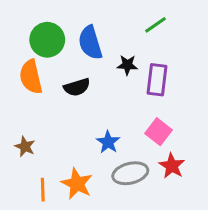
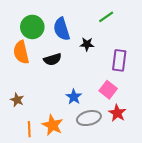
purple rectangle: (157, 80) -> (119, 60), moved

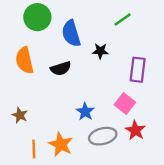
green circle: (32, 27) -> (37, 17), moved

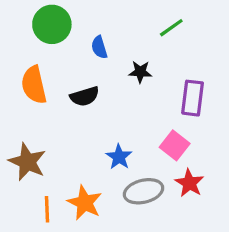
blue semicircle: (71, 33) -> (99, 47), size x0.6
brown star: (20, 115) -> (27, 162), size x1.6

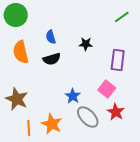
green circle: (52, 24) -> (16, 15), moved
green line: (171, 28) -> (122, 17), moved
blue semicircle: (99, 47) -> (51, 37), moved
gray ellipse: (144, 191) -> (88, 117), turned 60

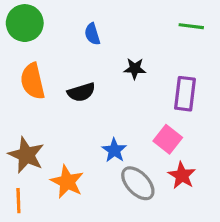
green line: (122, 17) -> (191, 26), turned 42
blue semicircle: (51, 37) -> (92, 34), moved
orange star: (52, 124) -> (67, 182), moved
orange line: (29, 128) -> (18, 201), moved

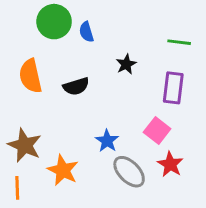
green circle: (25, 23) -> (54, 22), moved
green line: (191, 26) -> (179, 42), moved
black star: (135, 69) -> (126, 64), turned -30

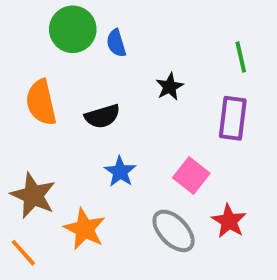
green line: (179, 42) -> (241, 57), turned 70
pink square: (157, 130) -> (191, 176), moved
blue star: (107, 141) -> (120, 172), moved
orange line: (17, 188) -> (23, 253), turned -40

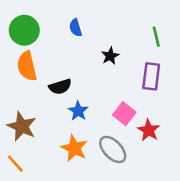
green circle: (73, 29) -> (24, 30), moved
black semicircle: (102, 116) -> (60, 87), moved
red star: (229, 221) -> (149, 130), moved
orange star: (85, 229) -> (74, 148), moved

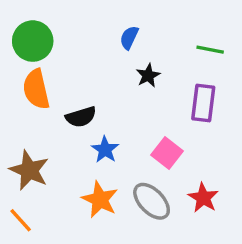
blue semicircle: (76, 28) -> (129, 38), moved, turned 42
green line: (156, 37) -> (210, 50), turned -66
red star: (149, 130) -> (203, 198), moved

